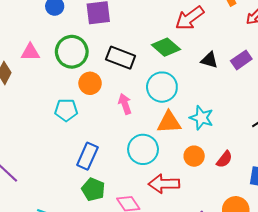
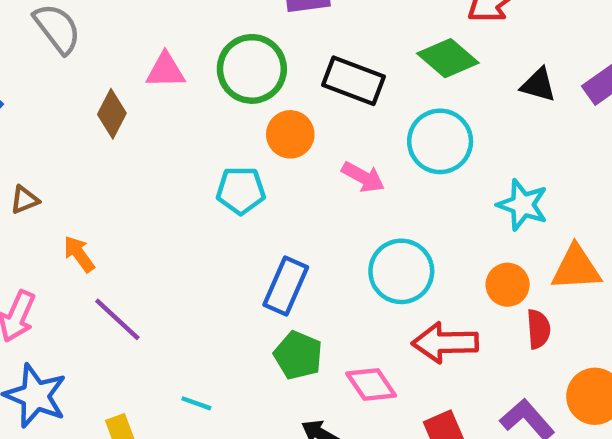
pink arrow: (125, 104) -> (363, 177), turned 138
orange triangle: (169, 122) -> (576, 268), moved
red semicircle: (224, 159) -> (538, 329), moved, turned -42

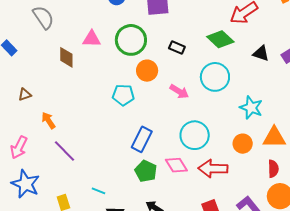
black rectangle: (353, 81) -> (177, 47), size x0.6
brown diamond: (112, 114) -> (66, 57), turned -30
red semicircle: (538, 329) -> (273, 169), moved
pink diamond: (371, 385) -> (176, 165), moved

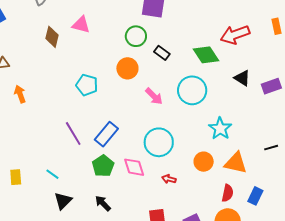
green circle: (131, 40) -> (136, 36), moved, size x0.7
cyan pentagon: (123, 95) -> (87, 85), moved
purple line: (64, 151) -> (73, 134), moved
red arrow: (213, 169) -> (169, 179), size x0.5

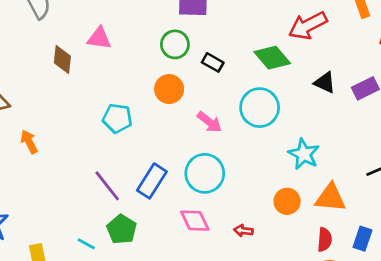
cyan circle: (159, 142) -> (205, 173), moved
green pentagon: (103, 166) -> (122, 229), moved

